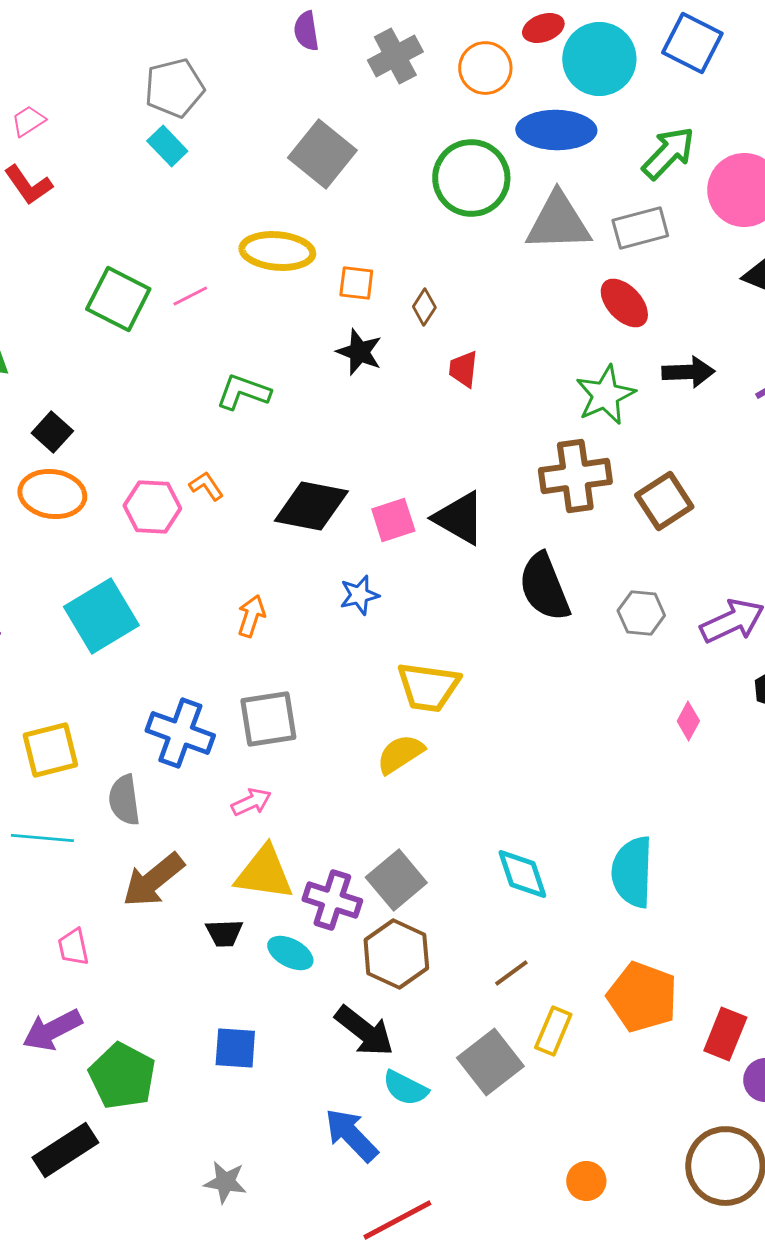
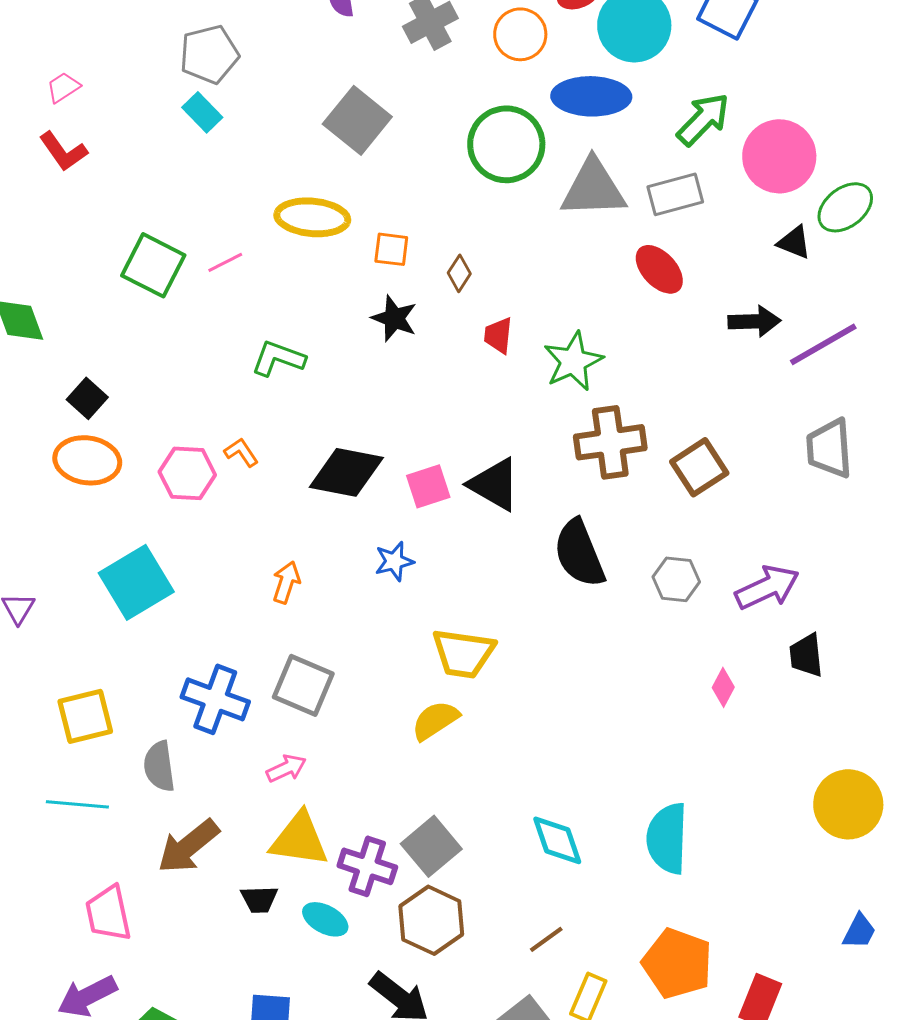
black arrow: (688, 372) -> (754, 321), moved
green star: (605, 395) -> (573, 361), moved
gray square: (268, 719) -> (303, 685), turned 32
pink trapezoid: (73, 947) -> (108, 913), size x1.5

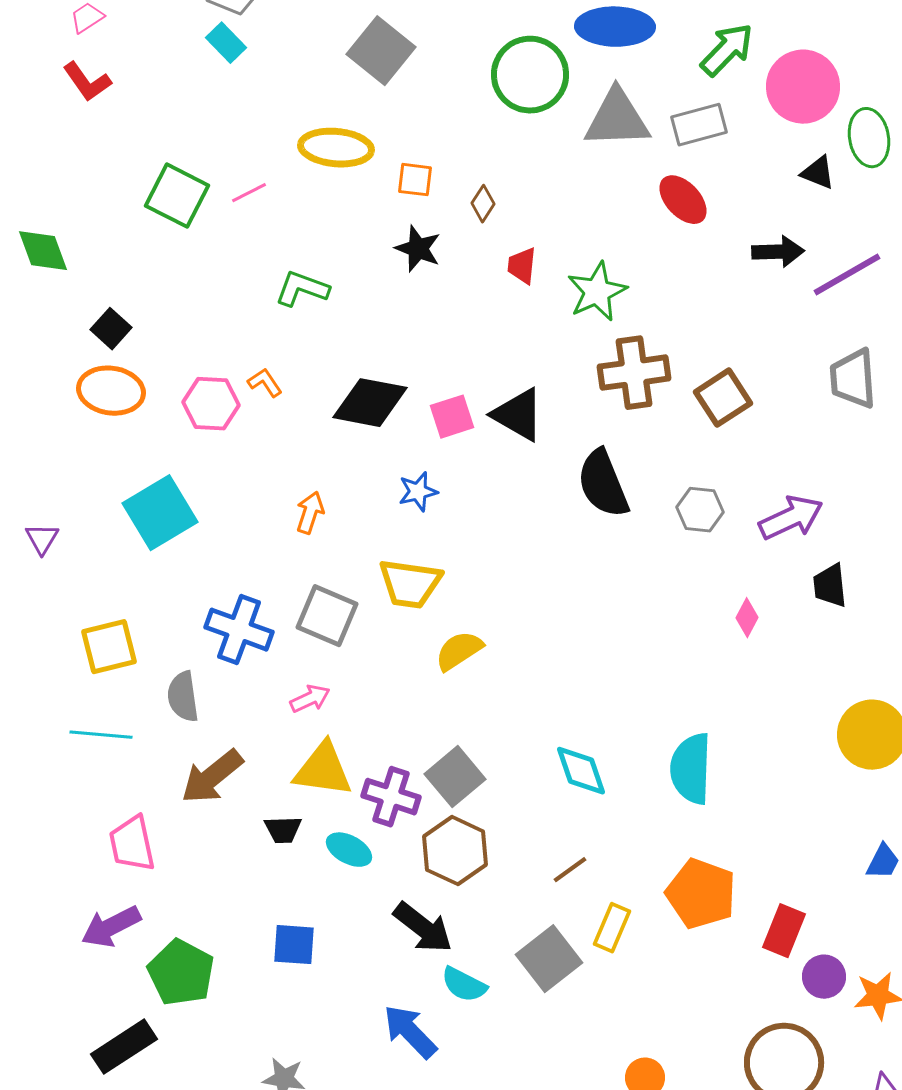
green ellipse: (845, 207) -> (869, 138), turned -62
yellow trapezoid: (463, 653) -> (410, 584), moved

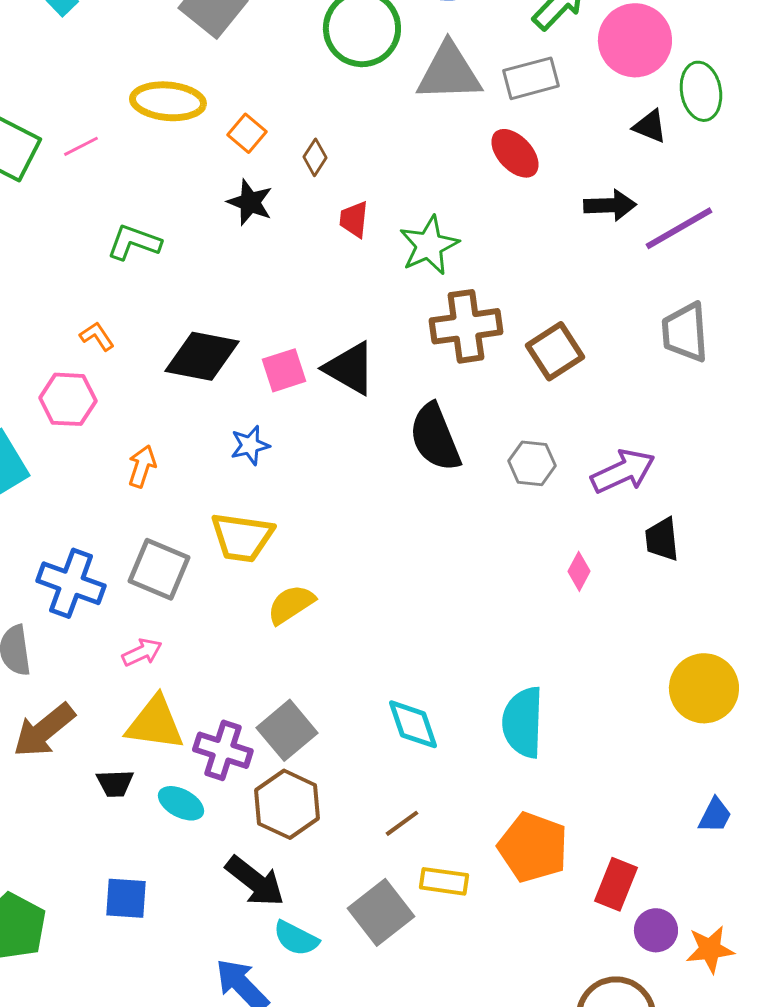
orange square: (415, 180) -> (247, 133), turned 33
pink hexagon: (211, 404) -> (68, 399), moved
yellow rectangle: (612, 928) -> (444, 881), turned 75

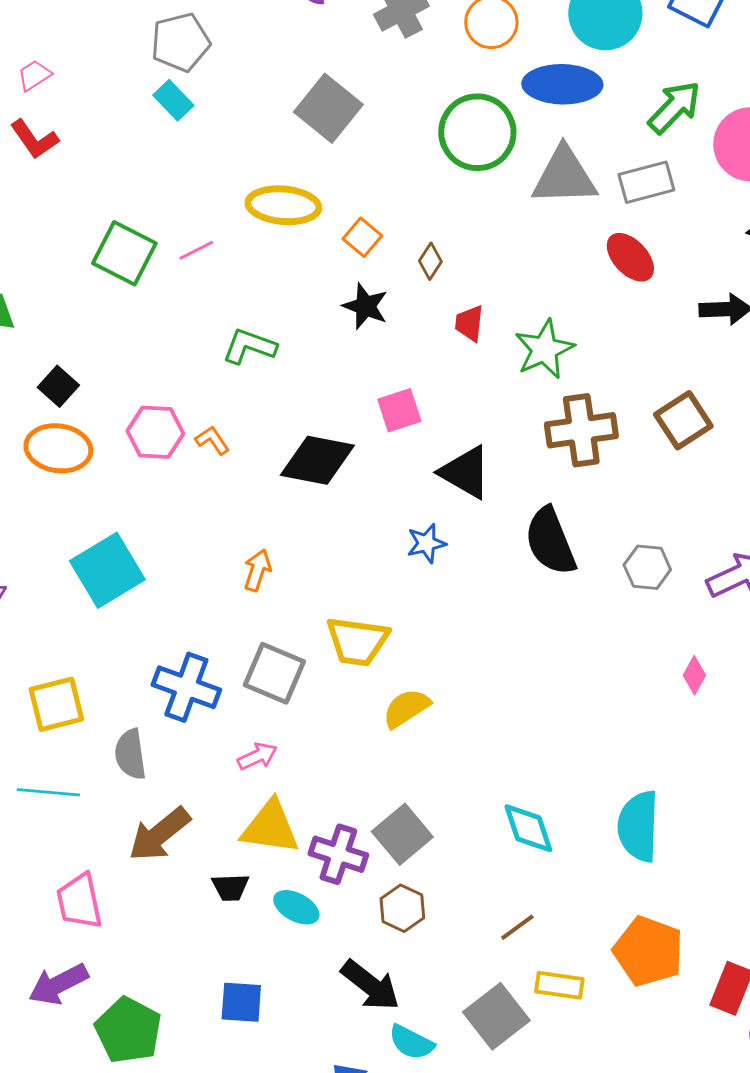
brown square: (555, 351) -> (683, 420), moved
pink square: (284, 370) -> (399, 410), moved
pink hexagon: (68, 399) -> (155, 432), moved
blue star: (250, 445) -> (426, 543), moved
brown hexagon: (287, 804) -> (402, 908), size x0.7

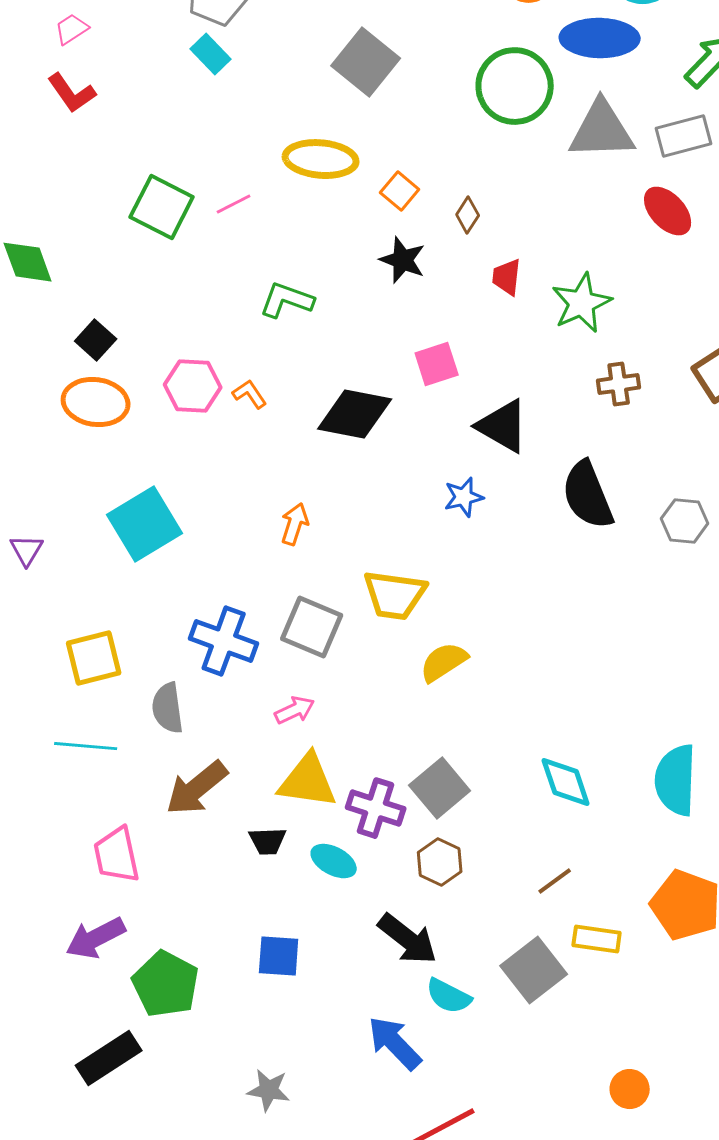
brown cross: (581, 430) -> (619, 384), size x0.6

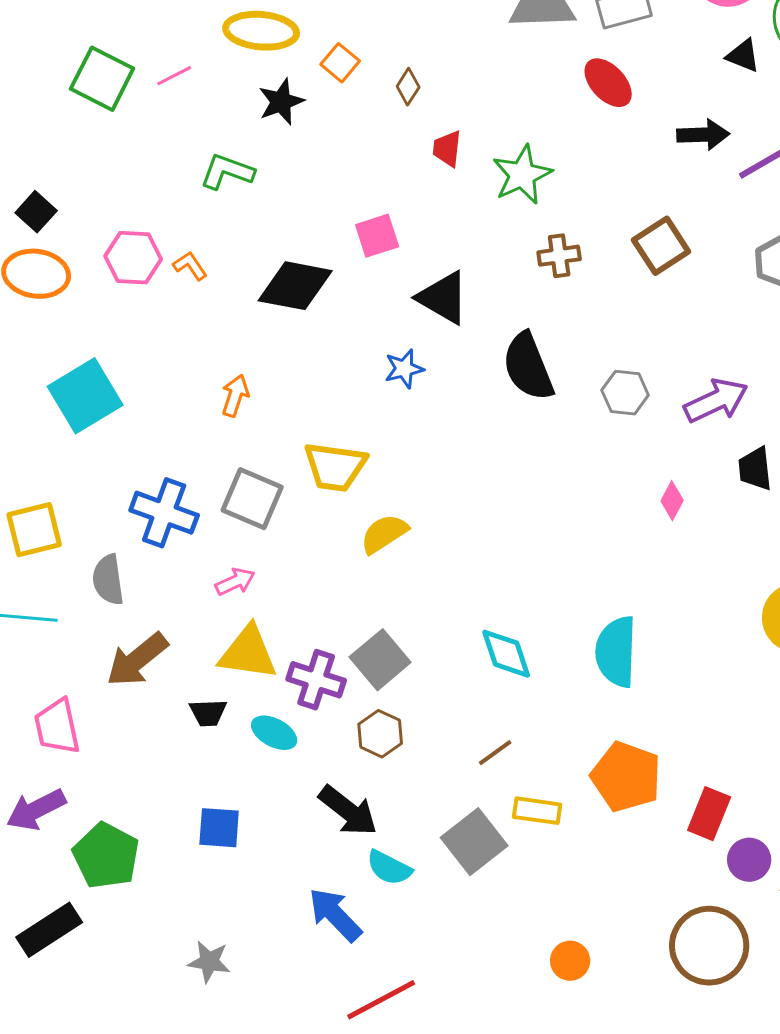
black star: (403, 260) -> (281, 102), moved, turned 30

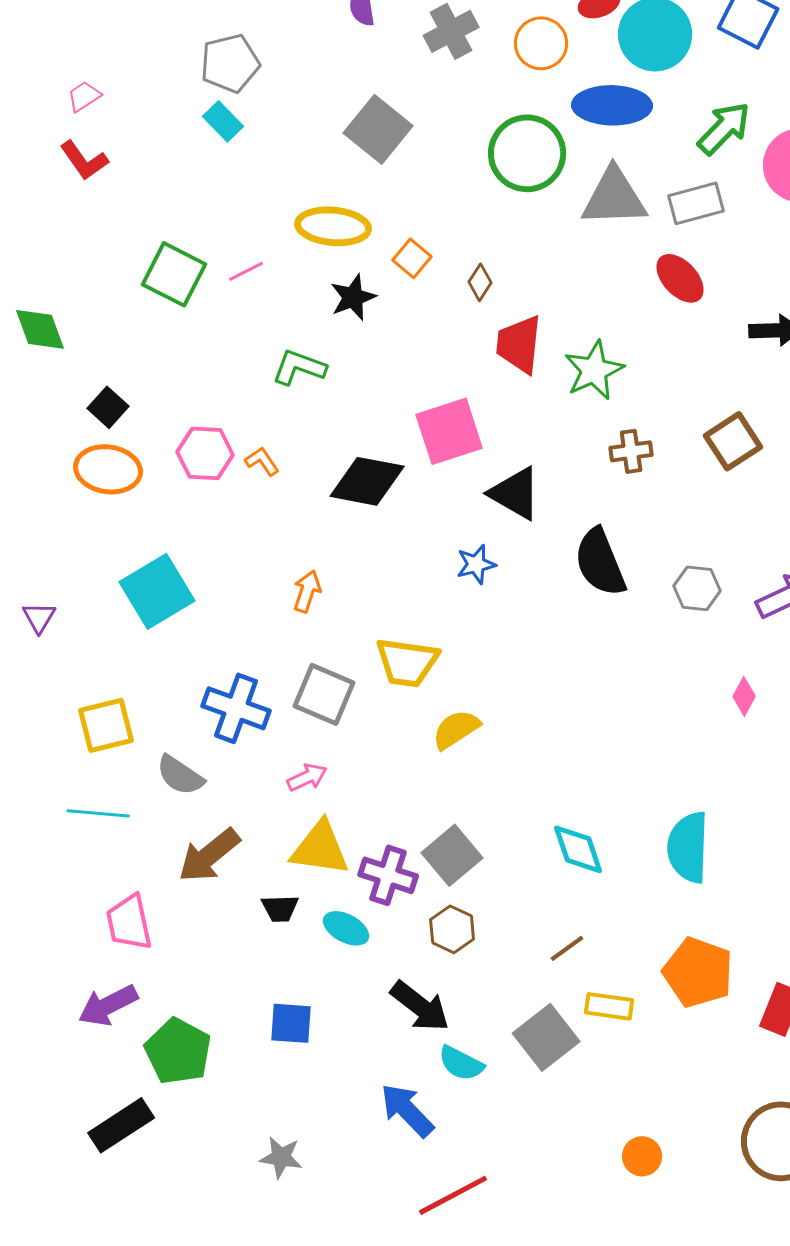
red trapezoid: (447, 149) -> (519, 344), size x1.6
pink square: (377, 236) -> (449, 431), size x1.5
gray semicircle: (108, 580) -> (180, 775), turned -48

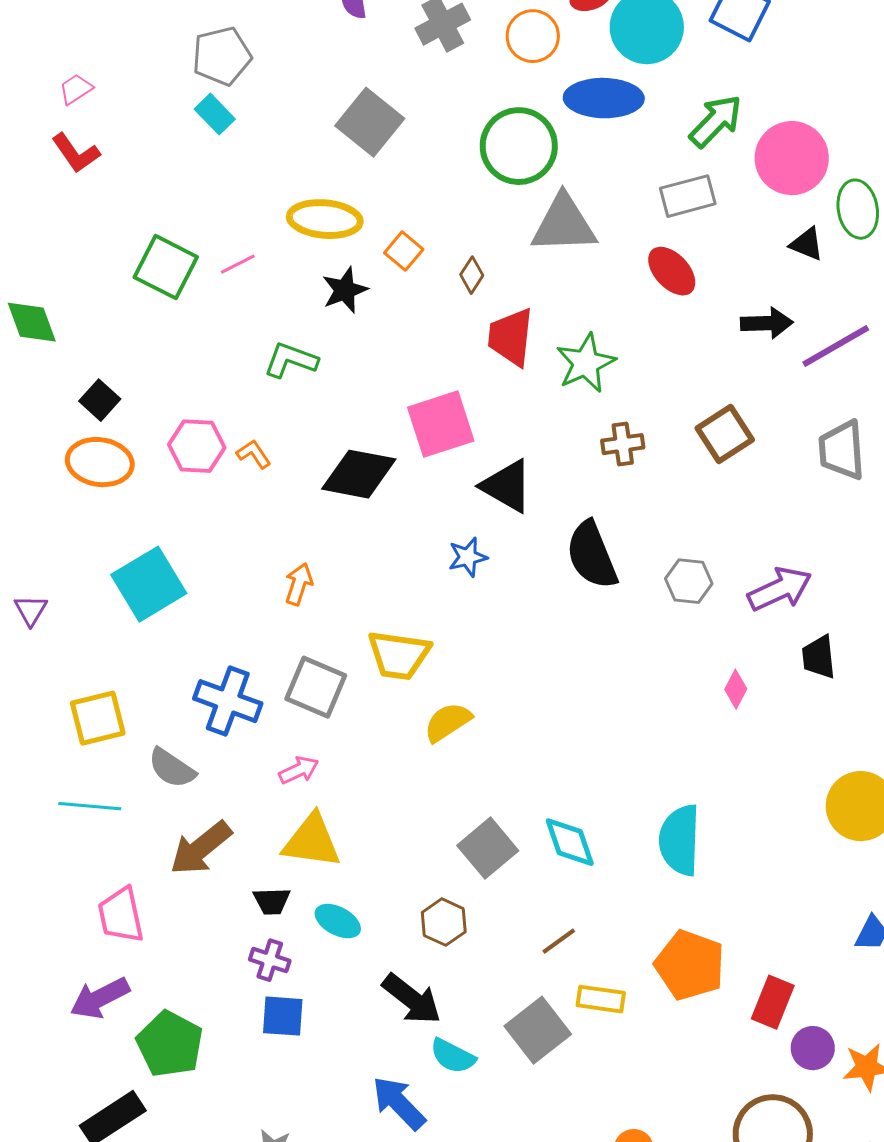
gray triangle: (614, 197) -> (564, 224), moved
gray square: (452, 855) -> (488, 848), moved
purple cross: (388, 875) -> (270, 960), moved, size x0.7

